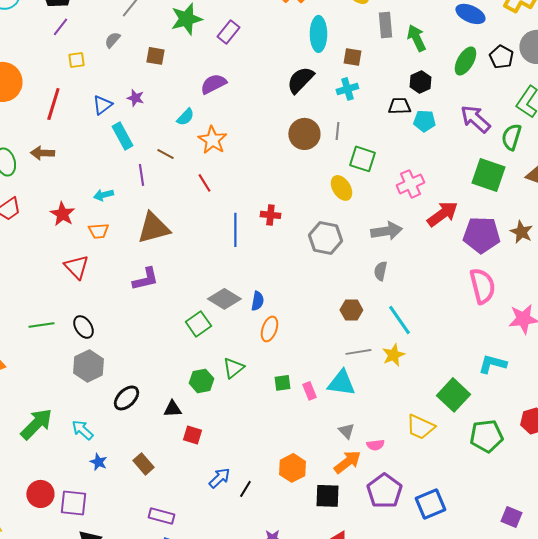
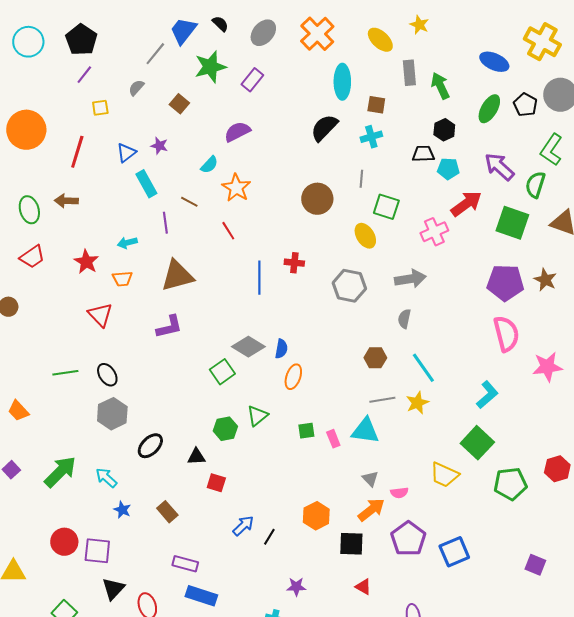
brown square: (155, 56) -> (179, 104), turned 30
brown circle: (304, 134) -> (317, 199), moved
red arrow: (442, 214) -> (466, 204), moved
cyan L-shape: (492, 364) -> (487, 395), moved, turned 124

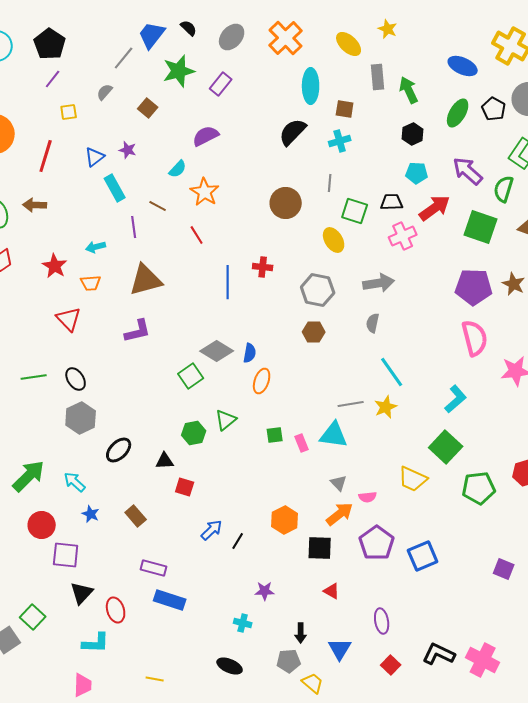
black trapezoid: (423, 154) -> (392, 202), moved
brown hexagon: (375, 358) -> (314, 332), moved
red circle: (64, 542) -> (42, 525), moved

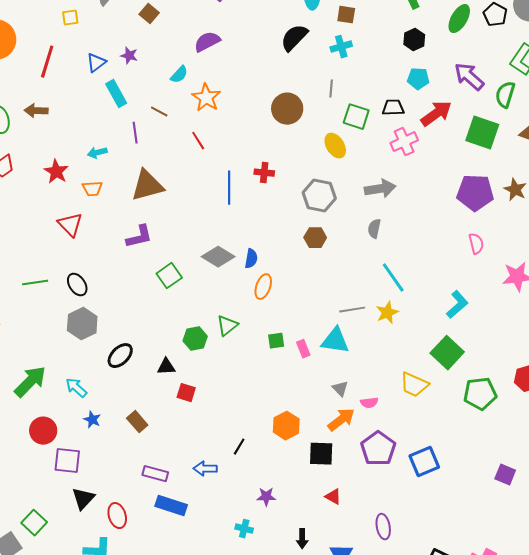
pink semicircle: (475, 338) -> (476, 244), size x0.6
green square: (191, 376) -> (169, 276), moved
blue arrow: (212, 530) -> (205, 469), moved, turned -135

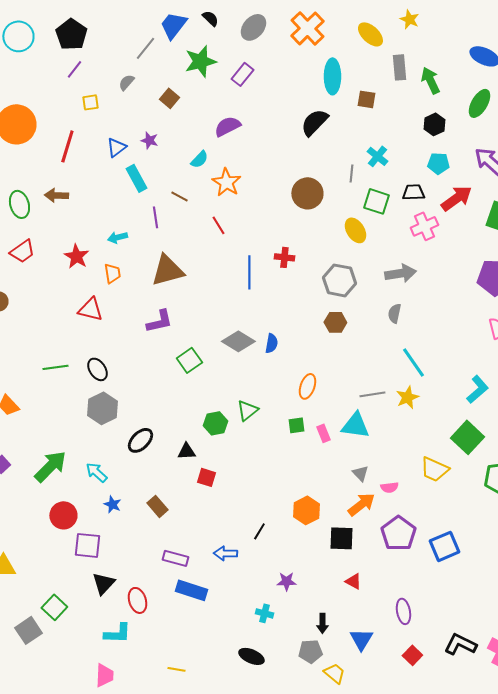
cyan cross: (341, 47) -> (377, 156), moved, turned -35
orange trapezoid: (92, 189) -> (112, 273), turned -95
red triangle: (70, 225) -> (90, 309), turned -32
orange ellipse: (263, 287) -> (307, 386), moved

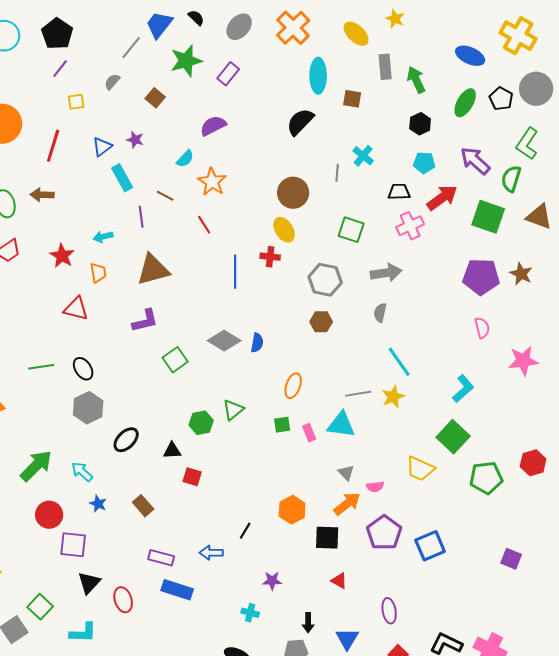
green square: (376, 201) -> (351, 230), moved
yellow ellipse: (355, 230) -> (284, 230), moved
cyan L-shape: (117, 633) -> (83, 633), moved

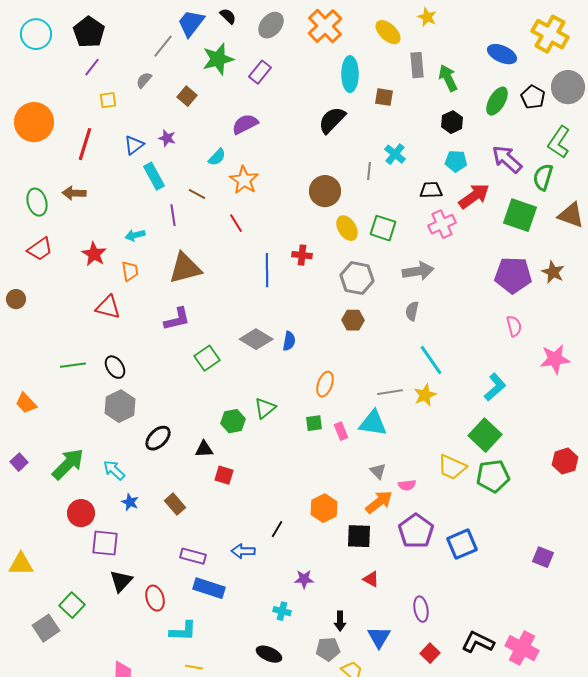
yellow ellipse: (284, 230) -> (347, 228), moved
green pentagon: (486, 478) -> (493, 476), moved
cyan L-shape: (83, 633) -> (183, 631), moved

